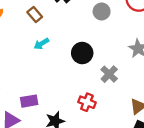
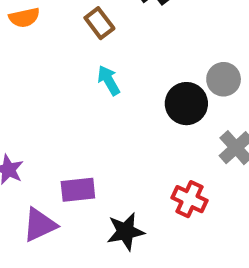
gray circle: (102, 11) -> (224, 79), moved
cyan arrow: (41, 44) -> (109, 80), turned 88

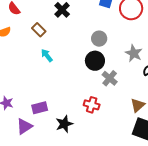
gray circle: (224, 79) -> (99, 39), moved
black circle: (186, 104) -> (95, 61), moved

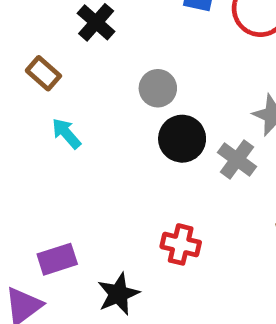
gray circle: (99, 39) -> (158, 88), moved
gray cross: (110, 78) -> (237, 160), moved

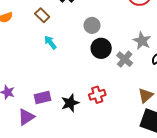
red cross: (181, 244) -> (97, 95), turned -35
black star: (118, 294) -> (70, 103), moved

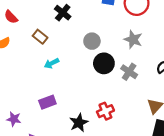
gray star: (142, 41) -> (133, 39), moved
cyan arrow: (50, 42) -> (52, 63), turned -72
purple rectangle: (43, 97) -> (47, 102), moved

